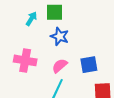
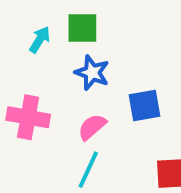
blue square: (89, 65) -> (144, 106), moved

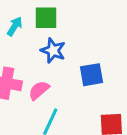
pink semicircle: (92, 127) -> (39, 90), moved

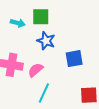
cyan arrow: (15, 26) -> (18, 23), turned 72

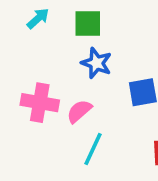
cyan arrow: (18, 23) -> (38, 18), moved, turned -56

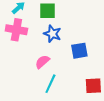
pink cross: (40, 103) -> (16, 30), moved

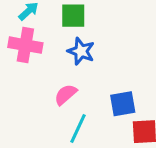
blue square: (79, 51) -> (123, 104), moved

